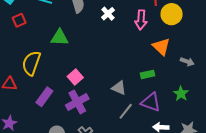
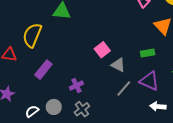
pink square: (75, 77) -> (102, 50), moved
purple cross: (77, 102) -> (76, 86), moved, size x0.6

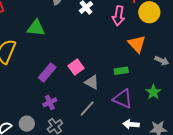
purple rectangle: (43, 70) -> (47, 72), moved
gray line: (124, 89) -> (87, 109), moved

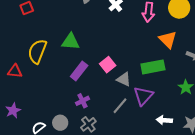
green triangle: (36, 28) -> (71, 42), moved
green rectangle: (121, 71) -> (153, 67), size x1.6
purple triangle: (123, 99) -> (143, 96), moved, turned 50

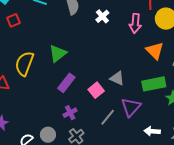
green triangle: (71, 42) -> (58, 54), turned -42
pink square: (108, 65) -> (96, 90), moved
green rectangle: (153, 67) -> (154, 84), moved
gray triangle: (124, 79) -> (117, 78), moved

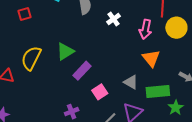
orange triangle: (155, 51) -> (151, 58), moved
gray triangle: (117, 78) -> (131, 82), moved
purple rectangle: (66, 83) -> (82, 71), moved

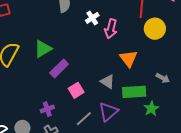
pink arrow: (145, 29) -> (111, 29), moved

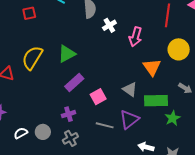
white cross: (92, 18) -> (109, 25), moved
yellow circle: (155, 29) -> (179, 49), moved
purple rectangle: (59, 69) -> (74, 82), moved
gray line: (84, 119) -> (105, 125), turned 54

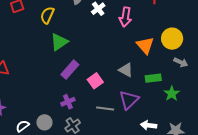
yellow circle: (179, 49) -> (172, 39), moved
yellow semicircle: (32, 58) -> (47, 15), moved, size x0.7
green rectangle: (156, 101) -> (153, 78), size x0.7

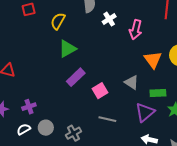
purple triangle: (129, 100) -> (145, 112), moved
purple cross: (68, 102) -> (29, 107), moved

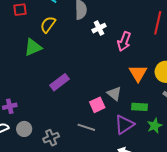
green triangle: (67, 49) -> (33, 47), moved
pink square: (100, 91) -> (97, 105), moved

